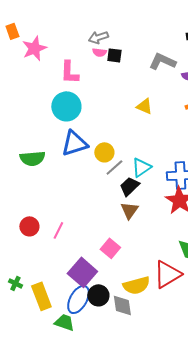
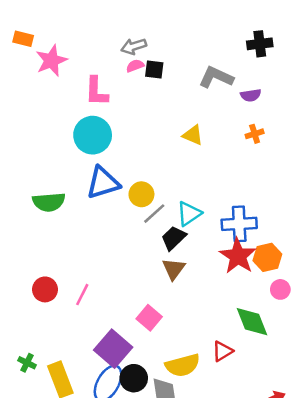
orange rectangle: (12, 31) -> (23, 39), turned -56
pink semicircle: (99, 52) -> (135, 66), turned 152
red triangle: (167, 274) -> (222, 351), size x0.6

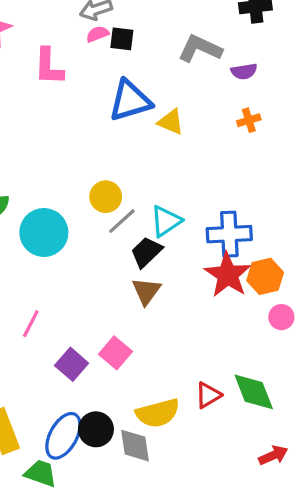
cyan circle: (93, 135) -> (44, 232), moved
blue triangle: (103, 183) -> (130, 101), moved
green diamond: (252, 322) -> (254, 392), moved
purple square: (113, 349) -> (72, 364), moved, size x0.7

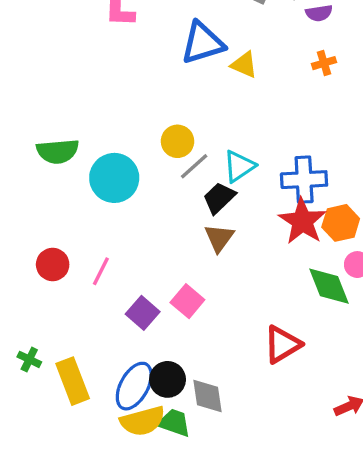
green diamond: (254, 392) -> (329, 286), moved
red triangle: (208, 395) -> (282, 344), size x1.4
yellow semicircle: (158, 413) -> (143, 421), moved
green trapezoid: (41, 473) -> (174, 423), moved

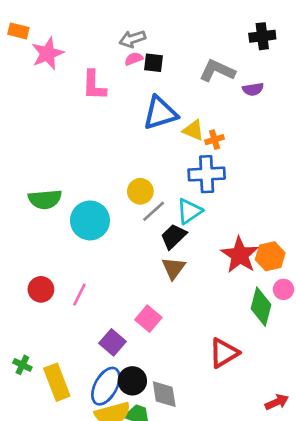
orange cross: (324, 63) -> (215, 140), moved
blue cross: (304, 180) -> (207, 174), moved
green diamond: (329, 286) -> (261, 307), turned 36
purple square: (143, 313) -> (113, 342), moved

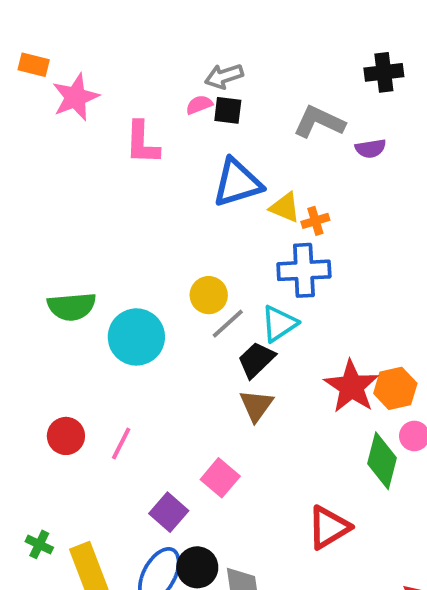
gray arrow: (132, 39) -> (224, 76), moved

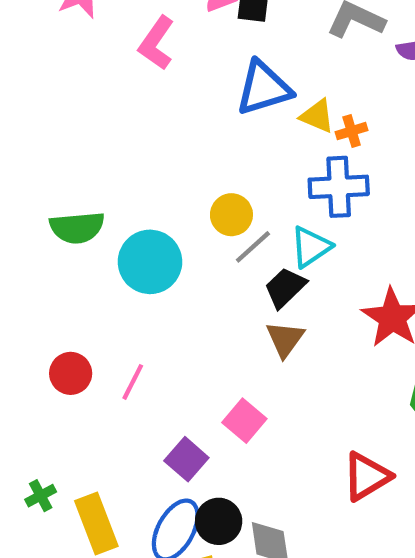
pink L-shape: (142, 143) -> (156, 43), turned 33
green cross: (39, 544) -> (41, 496), turned 36

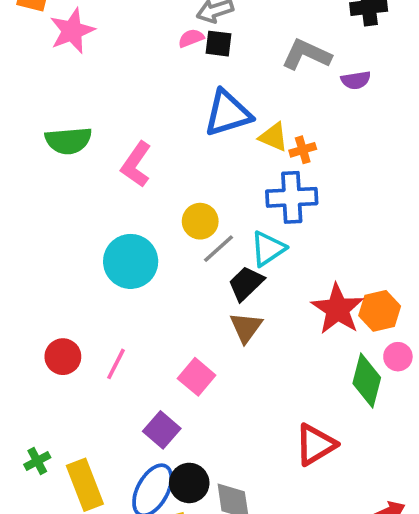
pink L-shape: (156, 43) -> (136, 164), moved
green semicircle: (77, 228) -> (68, 141), moved
pink square: (244, 421) -> (197, 377), moved

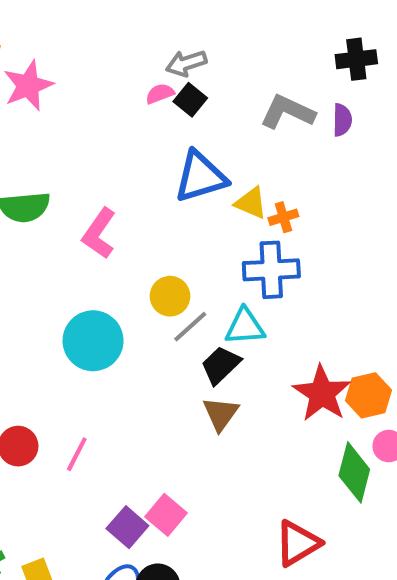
black square: (219, 44) -> (190, 100), turned 32
purple semicircle: (356, 80) -> (342, 120), moved, turned -80
cyan triangle: (268, 249) -> (245, 327), turned 30
pink square: (197, 377) -> (166, 515), moved

